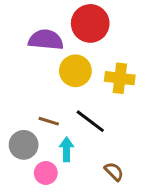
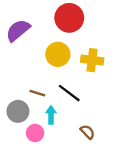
purple semicircle: (46, 40) -> (18, 30), moved, turned -45

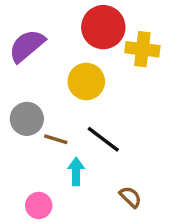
yellow cross: (92, 60) -> (142, 49), moved
gray circle: (18, 111) -> (27, 119), moved
pink circle: (35, 133) -> (39, 205), moved

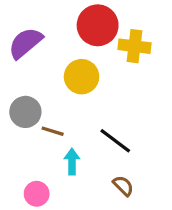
black line: (103, 139) -> (115, 141), moved

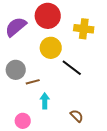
red circle: (98, 25) -> (48, 16), moved
brown line: (53, 131) -> (33, 82), turned -32
black line: (115, 141) -> (72, 68), moved

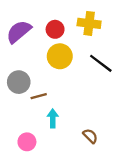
red circle: (48, 16) -> (55, 29), moved, size x0.6
yellow cross: (84, 29) -> (89, 23), moved
black line: (72, 68) -> (101, 63), moved

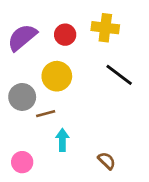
yellow circle: (60, 56) -> (57, 76), moved
pink circle: (27, 142) -> (22, 162), moved

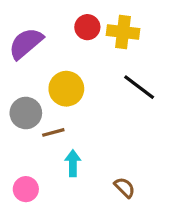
red circle: (65, 35) -> (87, 27), moved

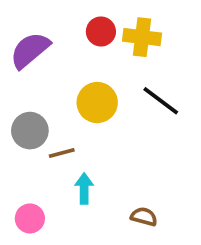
yellow circle: (66, 89) -> (97, 103), moved
brown semicircle: (125, 188) -> (144, 217), turned -30

